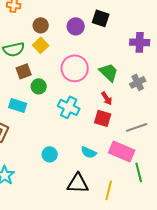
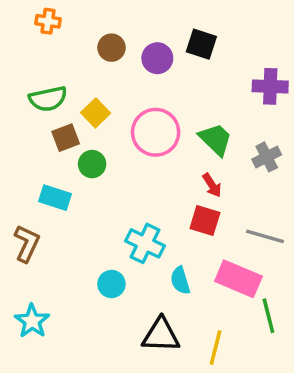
brown circle: (41, 25) -> (111, 48), moved
yellow square: (41, 45) -> (96, 113), moved
cyan cross: (69, 107) -> (145, 243), moved
gray line: (137, 127) -> (265, 236), turned 35
cyan semicircle: (89, 152) -> (180, 280), turned 49

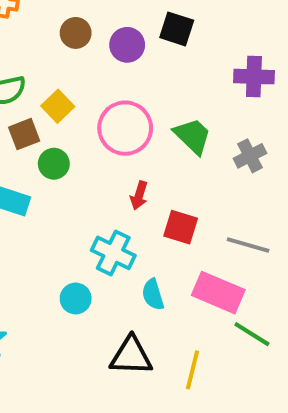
red arrow: (212, 185) -> (139, 195), moved, turned 50
green line: (268, 316) -> (252, 334), turned -44

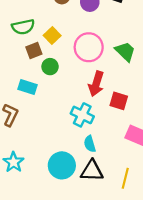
red arrow: (139, 195) -> (96, 84), size x1.6
cyan semicircle: (153, 295) -> (90, 144), moved
cyan circle: (76, 298) -> (62, 165), moved, size x1.6

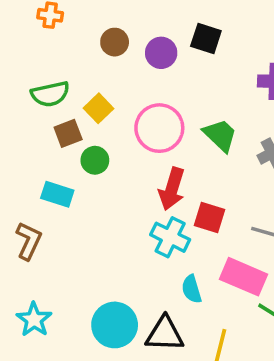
cyan cross: (82, 115) -> (170, 237), moved
cyan semicircle: (90, 144) -> (192, 289), moved

